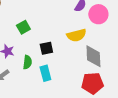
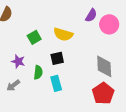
yellow semicircle: (76, 35) -> (63, 34), moved, turned 30
red pentagon: (92, 83) -> (103, 93), turned -30

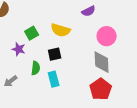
purple semicircle: (91, 15) -> (89, 11), turned 32
pink circle: (109, 24) -> (107, 36), moved
purple star: (18, 61) -> (19, 49), moved

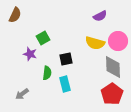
yellow semicircle: (61, 30) -> (95, 43), moved
gray arrow: (11, 81) -> (22, 94), moved

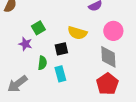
yellow semicircle: (95, 43) -> (77, 33), moved
gray arrow: (22, 94) -> (17, 84), size x1.5

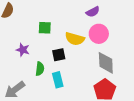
green square: (38, 28) -> (45, 28), moved, turned 32
pink circle: (113, 31) -> (99, 34), moved

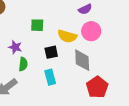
gray diamond: (106, 63) -> (82, 60), moved
green semicircle: (40, 69) -> (23, 64), moved

